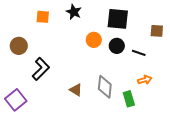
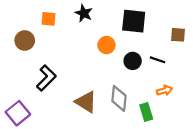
brown circle: (19, 46) -> (25, 40), moved
black circle: (117, 46) -> (133, 61), moved
brown triangle: (76, 90) -> (86, 102), size x1.5

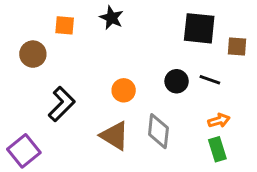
black square: (134, 21) -> (199, 28), moved
orange circle: (106, 45) -> (124, 90), moved
green rectangle: (146, 112) -> (217, 149), moved

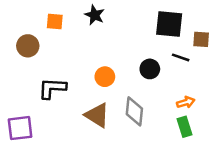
black line: (210, 80) -> (181, 57), moved
black L-shape: (62, 104) -> (52, 88), turned -132
purple square: (24, 151) -> (20, 128), turned 32

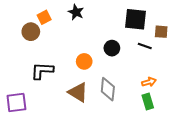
orange square: (55, 21) -> (44, 17), turned -32
brown circle: (28, 46) -> (31, 32), moved
black circle: (150, 69) -> (112, 48), moved

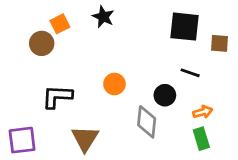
black line: (145, 46) -> (190, 73), moved
black circle: (112, 48) -> (165, 95), moved
brown triangle: (78, 92) -> (85, 139), moved, turned 30

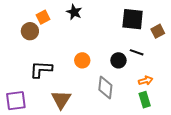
brown square: (219, 43) -> (158, 31), turned -32
black circle: (165, 95) -> (118, 60), moved

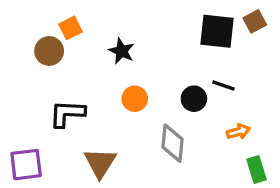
black star: (74, 12) -> (122, 51), moved
brown square: (158, 31) -> (255, 21), moved
green rectangle: (145, 100) -> (256, 169), moved

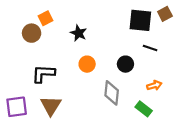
black line: (224, 86) -> (150, 48), moved
brown triangle: (100, 163) -> (51, 106), moved
green rectangle: (256, 169) -> (144, 109), moved, turned -35

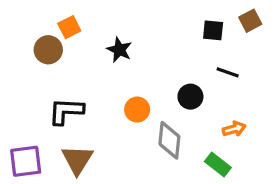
black square: (140, 20) -> (213, 30), size x0.6
orange circle: (87, 64) -> (137, 110), moved

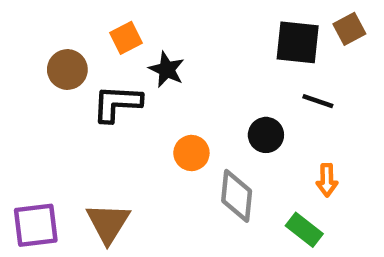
orange square: (69, 27) -> (126, 38), moved
black square: (213, 30) -> (298, 42), size x1.5
black L-shape: (66, 111) -> (117, 103), moved
orange arrow: (234, 129) -> (327, 180), turned 105

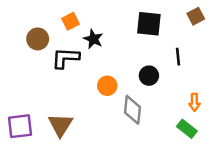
black square: (298, 42) -> (149, 24), moved
black line: (318, 101) -> (178, 57), turned 66
orange arrow: (327, 180) -> (194, 102), moved
green rectangle: (304, 230) -> (187, 129), moved

